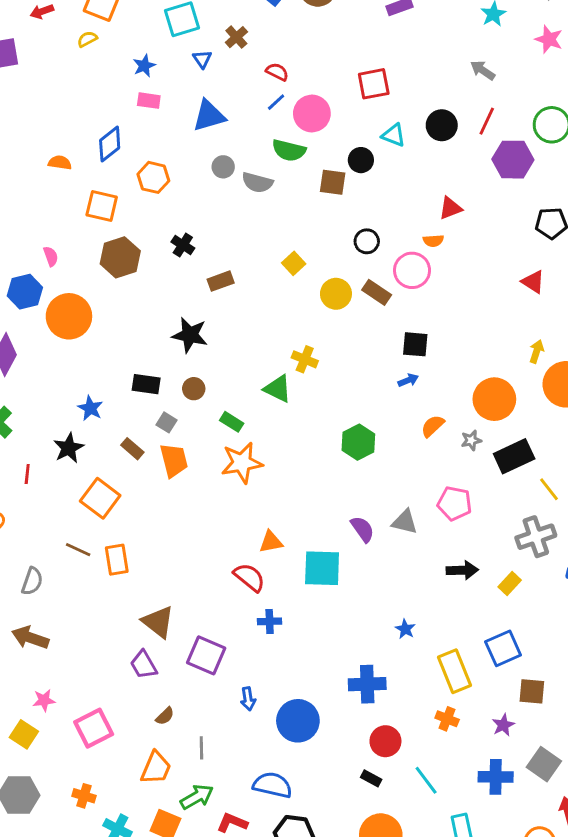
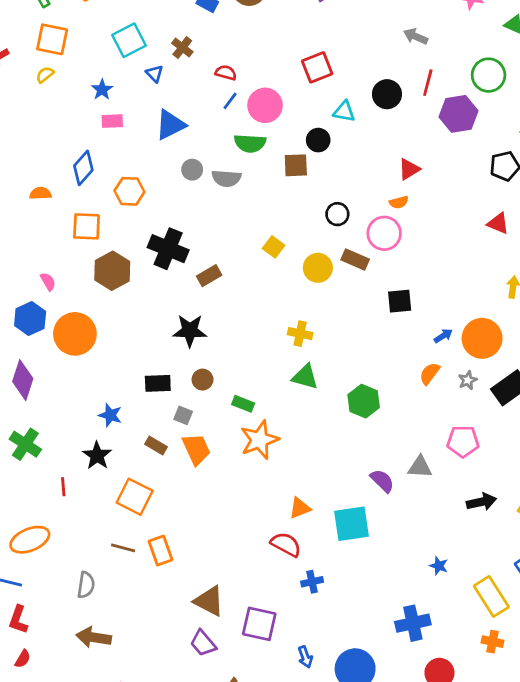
black cross: (183, 245) -> (168, 249), size x1.8
blue arrow: (408, 380) -> (443, 336), moved
green triangle: (278, 389) -> (305, 377), moved

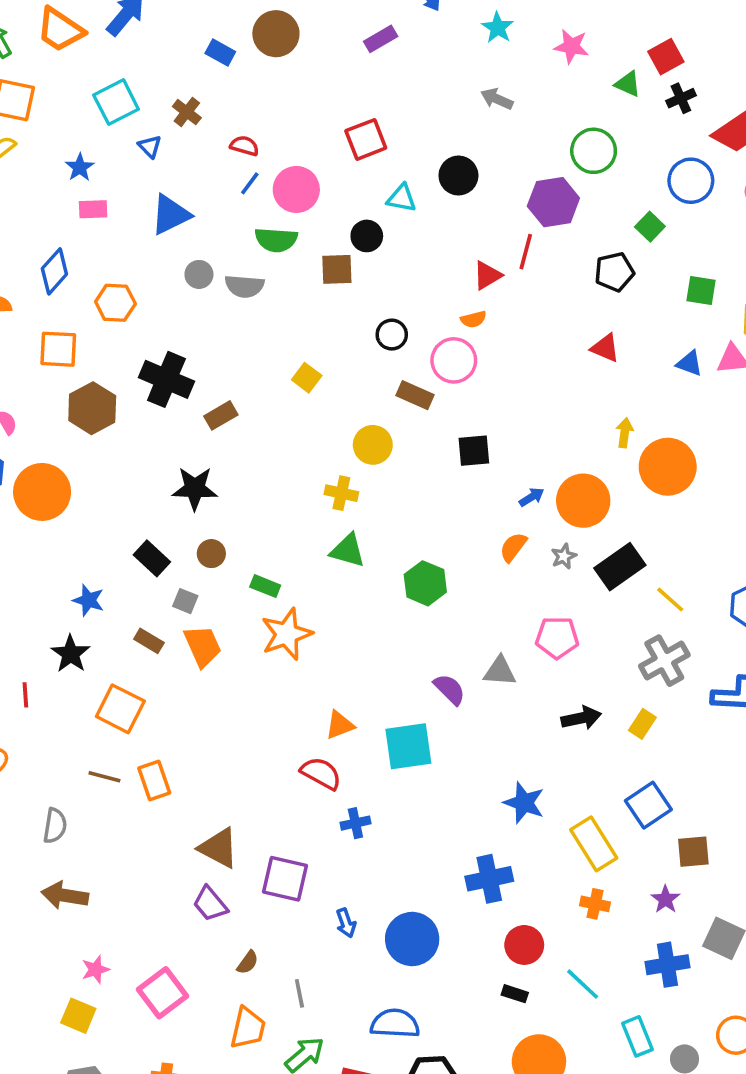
red line: (428, 83) -> (526, 252), moved
yellow circle: (318, 268) -> (373, 445), moved
black rectangle: (158, 383) -> (152, 558), turned 45
blue star: (439, 566) -> (524, 803), size x1.6

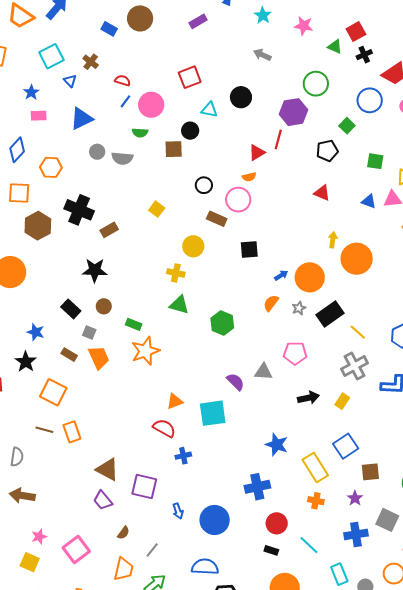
green semicircle: (276, 240) -> (140, 133), size x0.7
gray line: (299, 993) -> (152, 550), turned 49

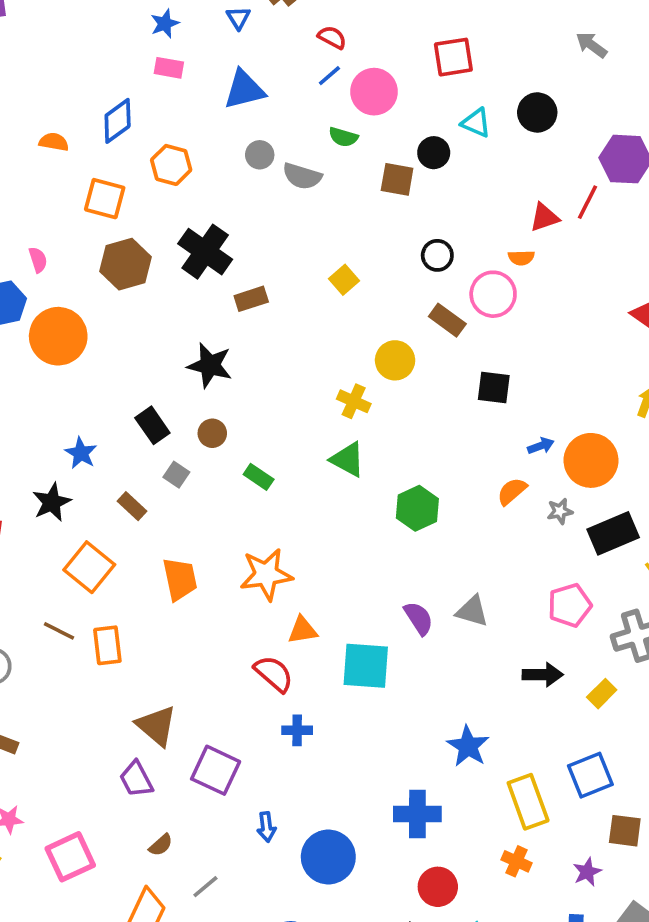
orange star: (145, 351) -> (266, 574), moved
pink pentagon: (295, 353) -> (570, 605), moved, turned -30
orange trapezoid: (99, 358) -> (180, 579), moved

